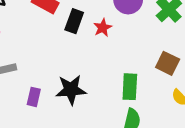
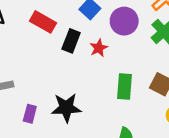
green rectangle: (130, 87) -> (125, 86), moved

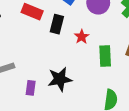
red star: (99, 48) -> (82, 37), moved

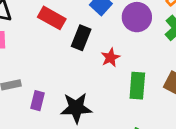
purple rectangle: (31, 88) -> (37, 101), moved

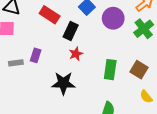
red star: (110, 58) -> (76, 54), moved
purple rectangle: (37, 101) -> (36, 55), moved

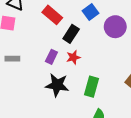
purple rectangle: (36, 55) -> (51, 57), moved
green rectangle: (110, 70) -> (91, 87), moved

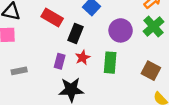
purple circle: (115, 27) -> (121, 30), moved
green rectangle: (91, 87) -> (110, 63), moved

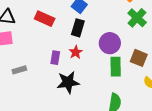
purple circle: (121, 30) -> (110, 43), moved
black rectangle: (76, 34) -> (78, 28), moved
green rectangle: (110, 63) -> (116, 67), moved

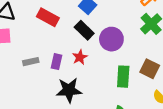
black rectangle: (78, 28) -> (84, 30), turned -66
purple circle: (110, 43) -> (111, 39), moved
gray rectangle: (19, 70) -> (31, 62), moved

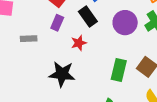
purple circle: (111, 39) -> (125, 23), moved
purple rectangle: (56, 62) -> (57, 23), moved

